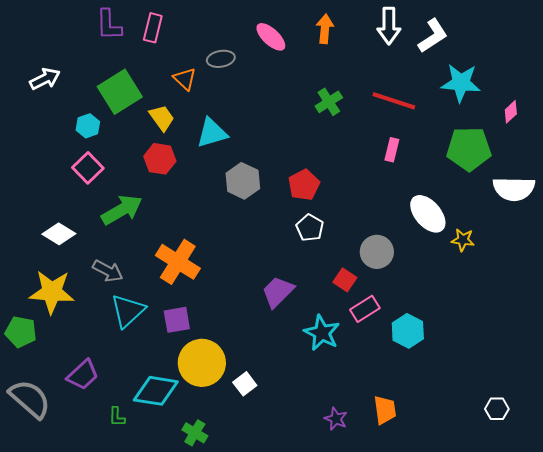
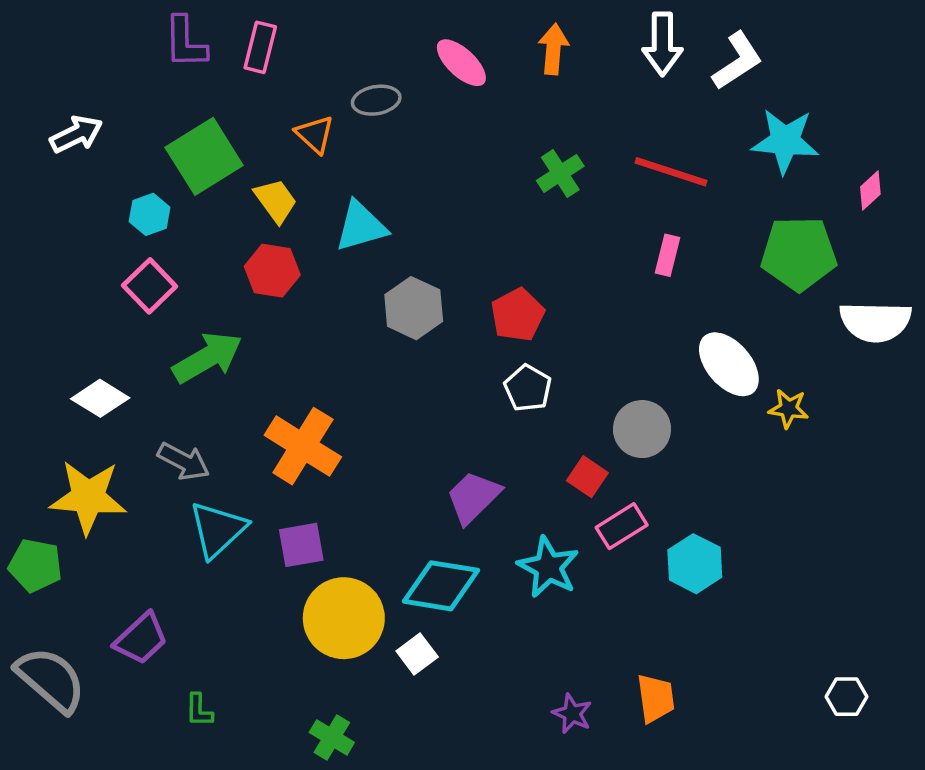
cyan diamond: (156, 391) -> (441, 586), moved

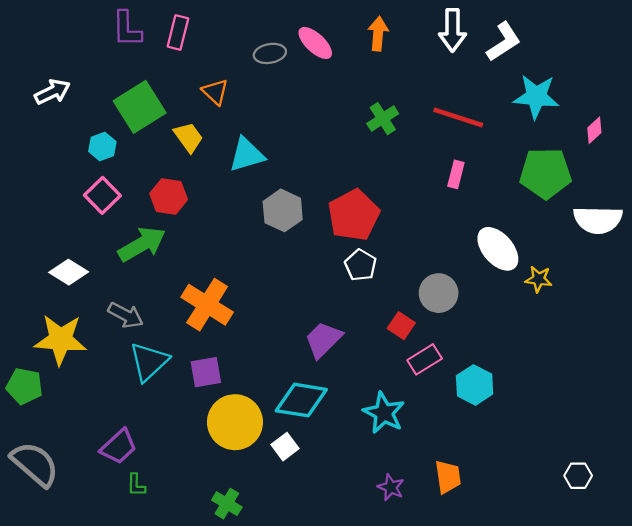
gray ellipse: (376, 100) -> (270, 53), moved
red hexagon: (272, 271) -> (169, 197), moved
red pentagon: (518, 315) -> (354, 215), size x1.4
cyan star: (548, 567) -> (384, 413), moved
purple trapezoid: (141, 639) -> (119, 447), moved

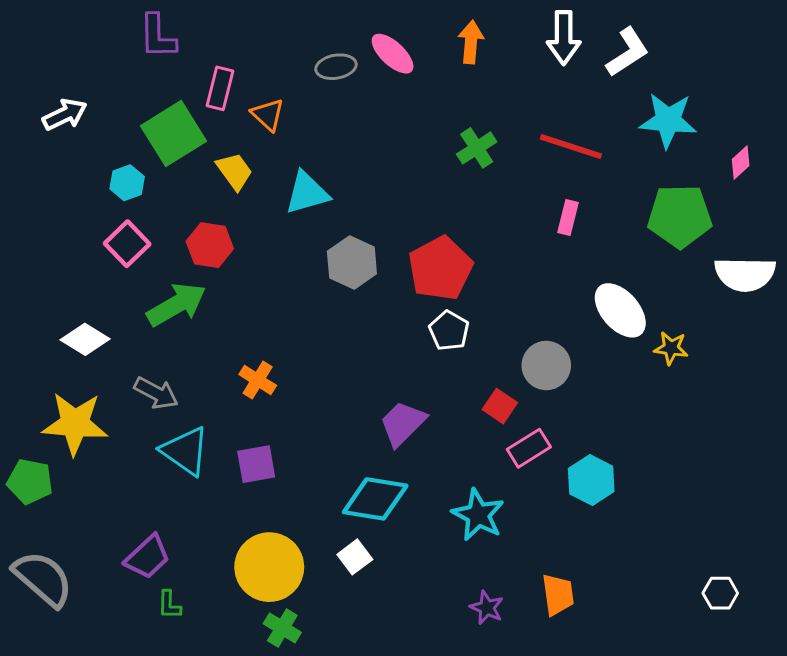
pink rectangle: (178, 33) -> (220, 88), moved
orange cross: (207, 305) -> (258, 380), size x0.6
cyan triangle: (149, 362) -> (185, 451), turned -42
yellow circle: (235, 422) -> (269, 567), moved

